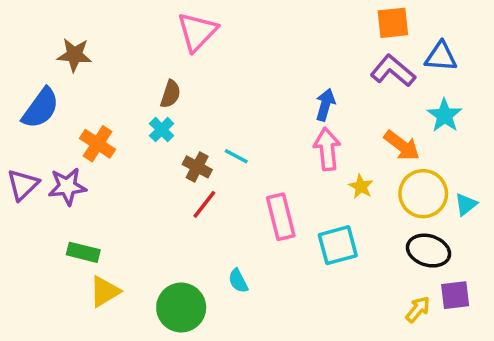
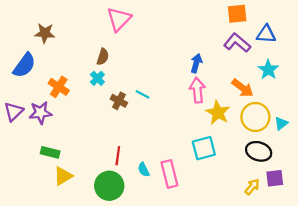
yellow star: (361, 187) -> (218, 113), size x1.6
red line: (204, 204) -> (118, 156), moved, turned -30
pink rectangle: (281, 217) -> (169, 174), moved

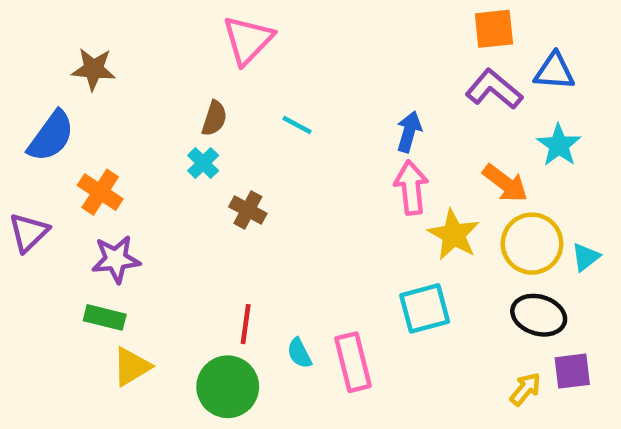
orange cross: (59, 87) -> (100, 192), moved
cyan line: (143, 94) -> (297, 125), moved
purple star: (40, 113) -> (116, 259), moved

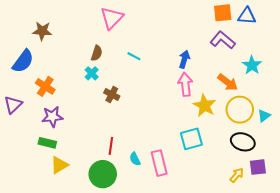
blue triangle: (554, 71) -> (247, 16), moved

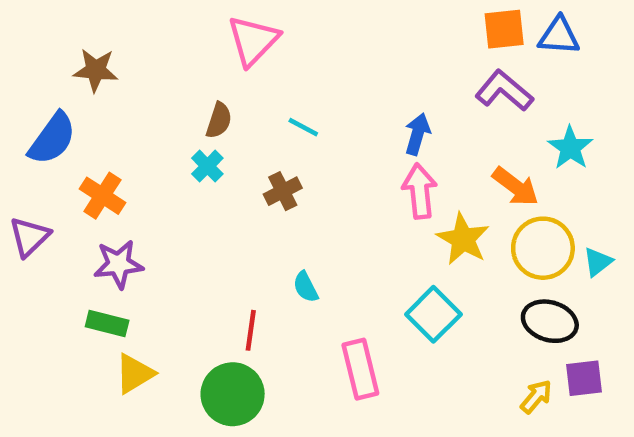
brown cross: (112, 94) -> (283, 191), moved, turned 35
cyan square: (191, 139) -> (433, 314), turned -30
cyan semicircle: (135, 159) -> (306, 287), moved

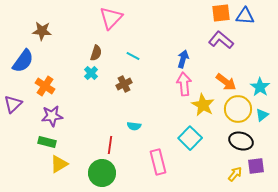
cyan star: (570, 148) -> (260, 87), moved
cyan semicircle: (306, 287) -> (134, 126), turned -56

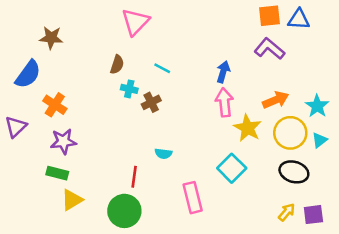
cyan cross: (91, 73) -> (129, 89), moved, turned -32
orange arrow: (226, 82) -> (276, 100), turned -60
purple square: (256, 166) -> (313, 215), moved

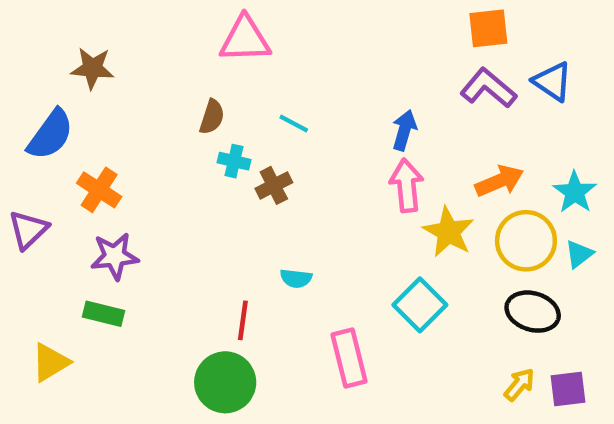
blue triangle: (299, 19) -> (553, 81), moved, turned 30
pink triangle: (135, 22) -> (245, 39), turned 44
yellow triangle: (72, 200) -> (50, 362), moved

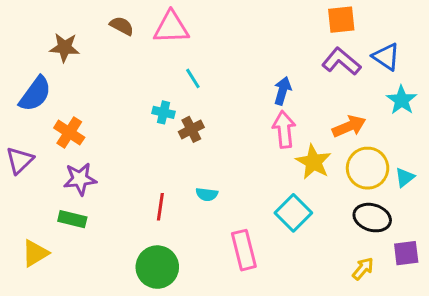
brown semicircle: (212, 117) -> (122, 26), moved, turned -80
cyan line: (294, 124) -> (193, 78), moved, turned 30
cyan star: (575, 192) -> (402, 100), moved
red line: (243, 320) -> (160, 207), moved
purple square: (568, 389) -> (406, 253), moved

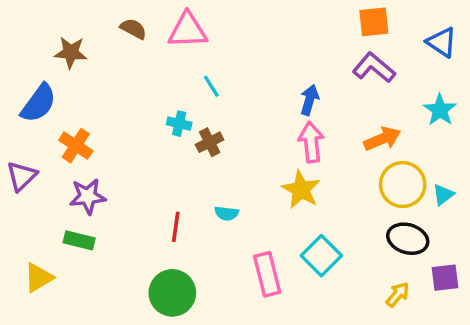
blue triangle: (386, 57) -> (442, 42), moved
yellow star: (313, 162) -> (301, 190), moved
cyan square: (293, 213) -> (321, 256), moved

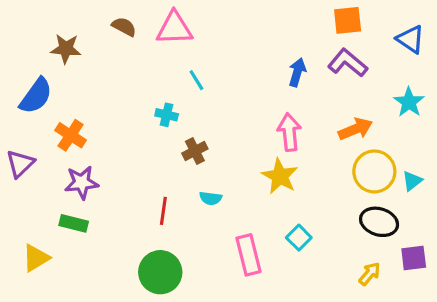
blue arrow: (310, 100) -> (297, 72), moved
brown cross: (210, 142) -> (195, 151), moved
cyan square: (321, 256) -> (299, 238), size x0.7

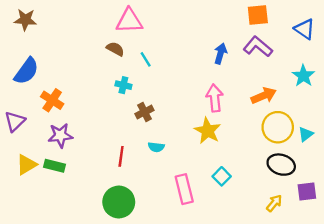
brown semicircle: (124, 27) -> (115, 49), moved
brown star: (66, 49) -> (25, 20), moved
yellow triangle: (36, 258) -> (26, 165), moved

